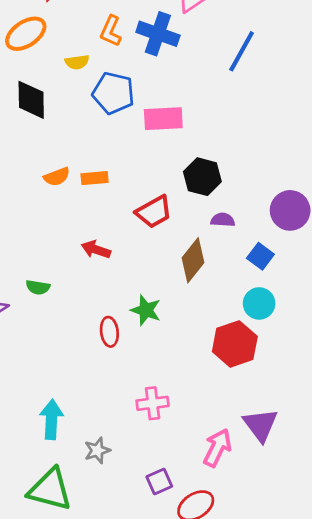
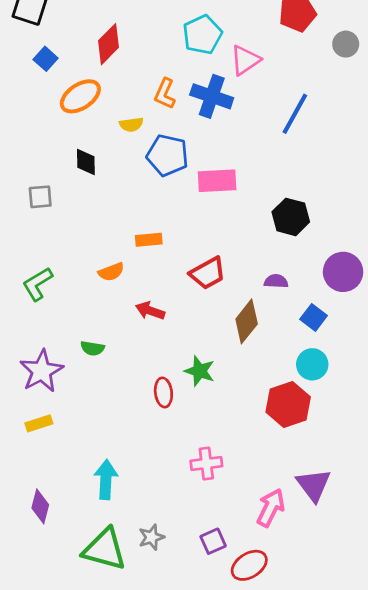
black diamond: (31, 100) -> (86, 162), size x0.7
orange semicircle: (57, 177) -> (111, 272), moved
black hexagon: (202, 177) -> (291, 217), moved
gray star: (97, 450) -> (151, 537), moved

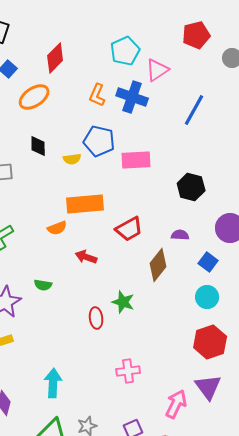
yellow semicircle: (131, 124) -> (72, 159), moved
orange rectangle: (149, 240) -> (85, 204), size x1.8
red hexagon: (288, 405) -> (210, 342), moved

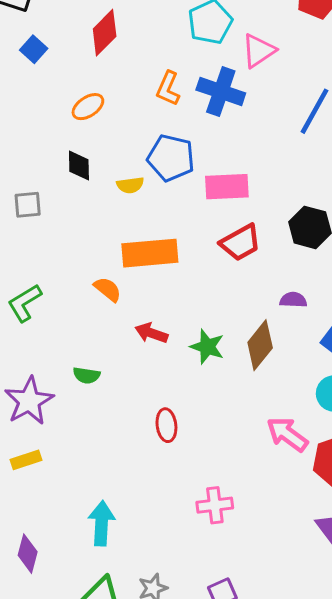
orange ellipse: (34, 97) -> (88, 107), moved, size x0.7
orange semicircle: (57, 228) -> (108, 289), turned -120
red trapezoid: (129, 229) -> (240, 242), moved
green star: (123, 302) -> (207, 347), moved
pink arrow: (176, 404) -> (287, 434), moved, turned -80

